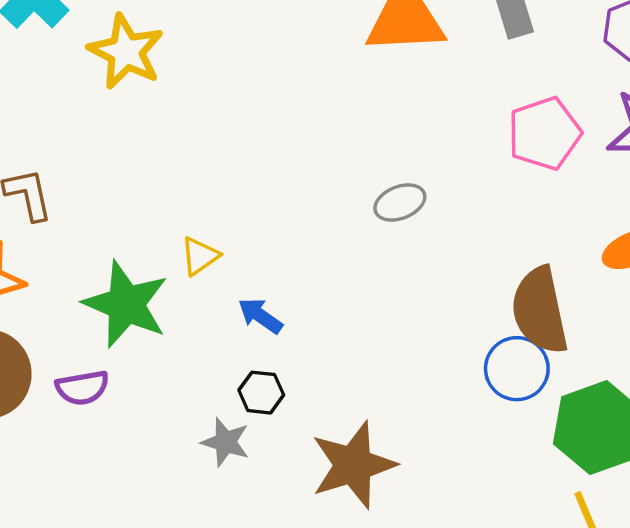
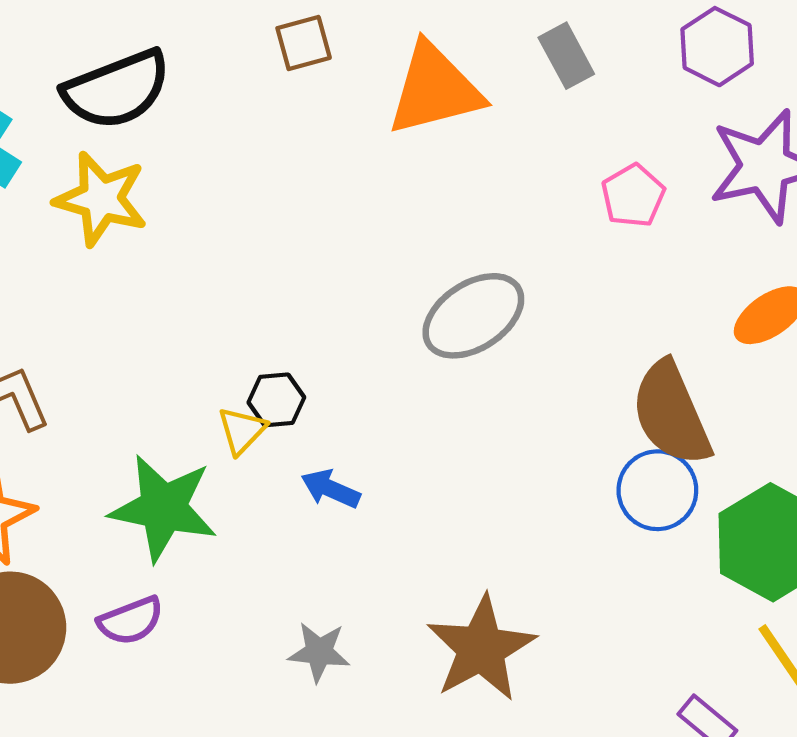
pink pentagon: (544, 133) -> (633, 196), size x0.7
gray ellipse: (400, 202) -> (473, 316), size x1.6
black hexagon: (261, 393) -> (276, 400), moved

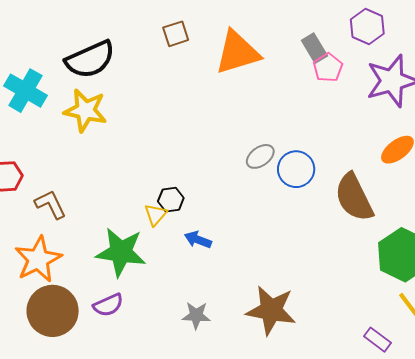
gray rectangle: (566, 56) -> (314, 48), moved
pink pentagon: (633, 196) -> (328, 68), moved
gray ellipse: (473, 316) -> (260, 156), size x0.6
blue circle: (657, 490) -> (296, 169), moved
brown star: (481, 648) -> (271, 310), turned -30

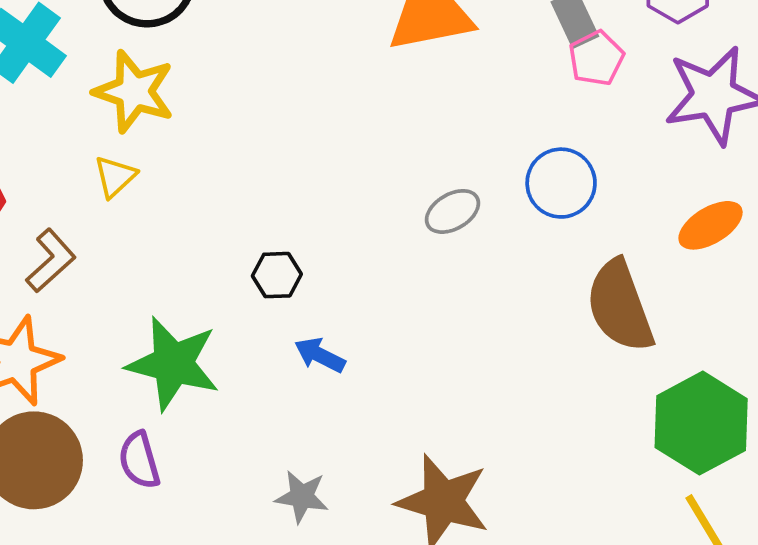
blue circle: (296, 169) -> (561, 183), moved
brown L-shape: (51, 204) -> (51, 261), turned 68
yellow triangle: (156, 215) -> (115, 177), moved
purple semicircle: (108, 305) -> (139, 460), turned 92

